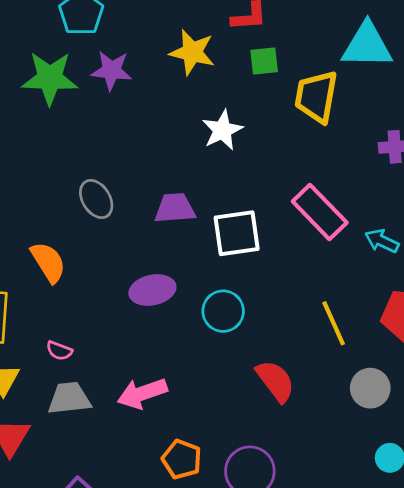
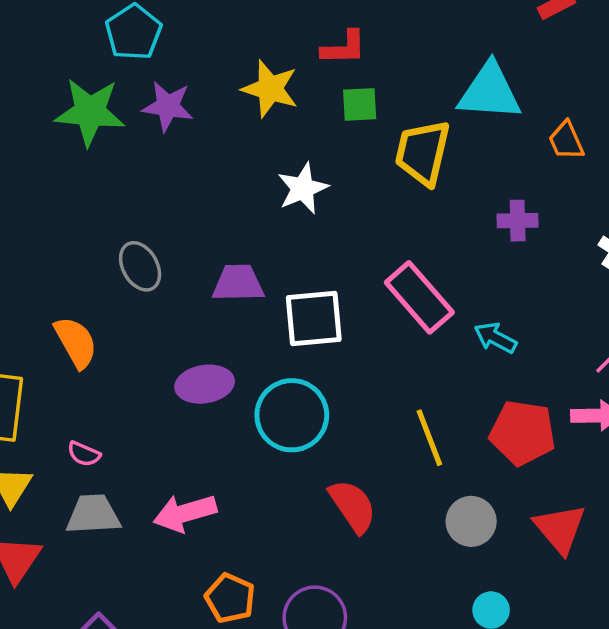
cyan circle: (223, 311) -> (292, 415), size x1.4

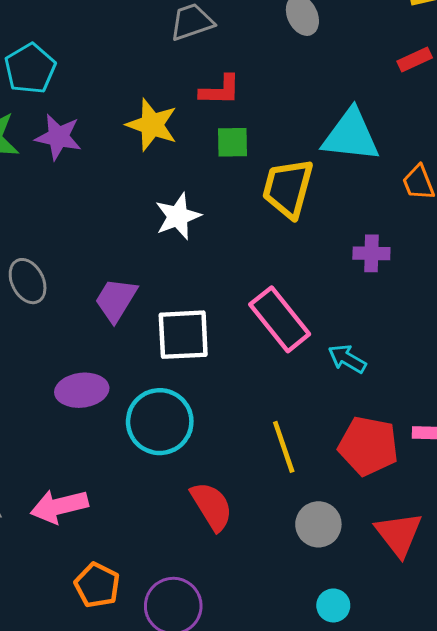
purple trapezoid: (238, 283) -> (116, 300), turned -60

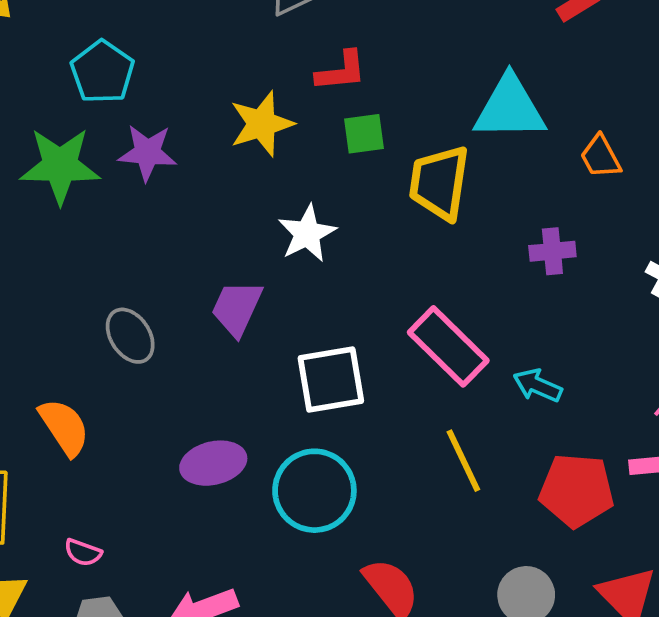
yellow star: (152, 125) -> (262, 124), turned -30
purple trapezoid: (116, 300) -> (237, 308), moved
yellow line: (284, 447) -> (463, 461), moved

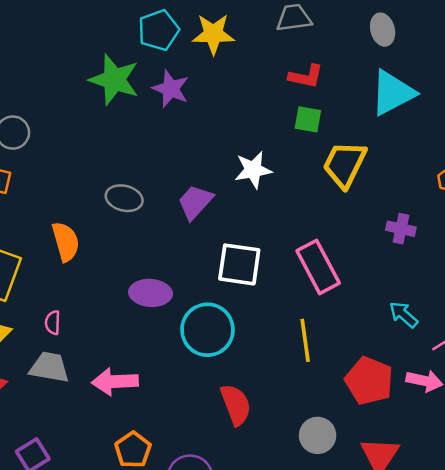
cyan triangle: (510, 108) -> (393, 93), moved, turned -45
yellow star: (262, 124) -> (213, 34), moved
gray ellipse: (130, 336) -> (124, 198), turned -60
cyan arrow: (538, 385) -> (404, 315), moved
pink semicircle: (83, 552) -> (53, 323), turned 55

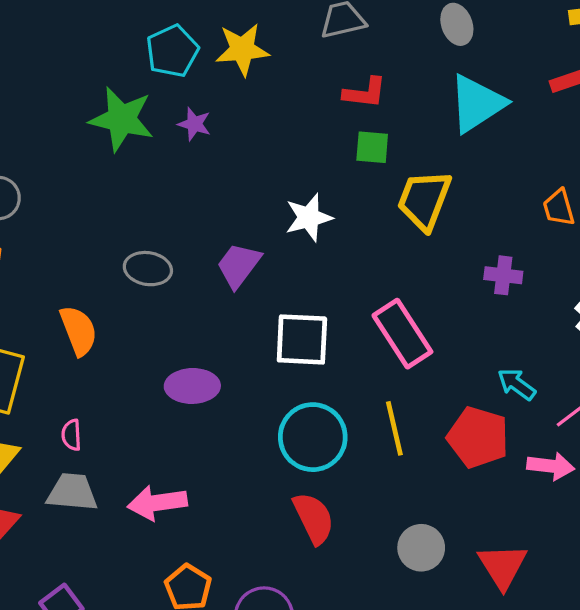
purple star: (171, 89) -> (194, 124), size x0.7
cyan circle: (207, 330) -> (313, 437), moved
red pentagon: (369, 381) -> (478, 437), moved

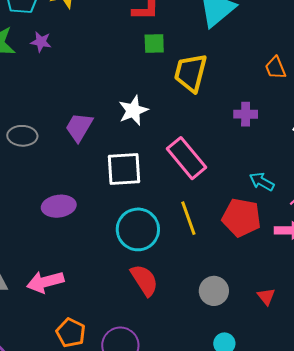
white star: (309, 218) -> (133, 111), moved
red triangle: (503, 566) -> (266, 296), size x0.6

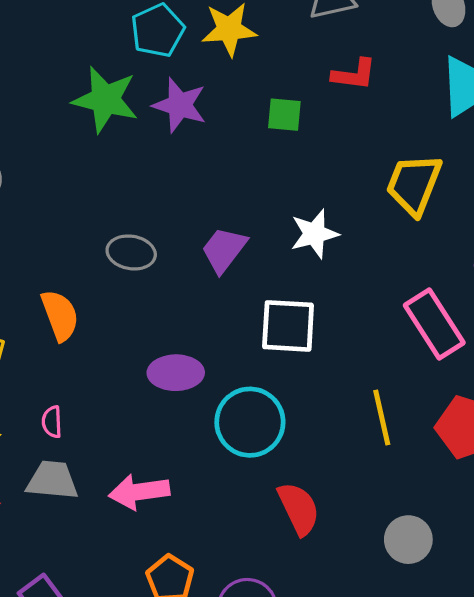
purple star: (41, 42) -> (180, 105), size x1.6
green square: (154, 43) -> (284, 115), moved
pink rectangle: (187, 158) -> (434, 324), moved
cyan circle: (138, 229) -> (250, 422), moved

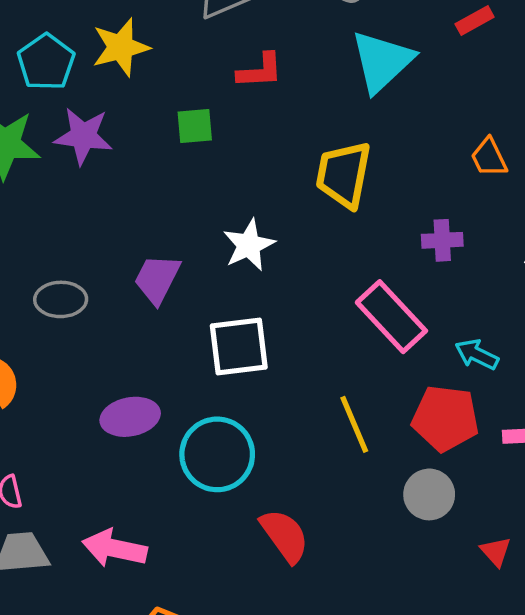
pink arrow: (139, 492) -> (115, 548), turned 30
gray circle: (408, 540) -> (429, 494), moved

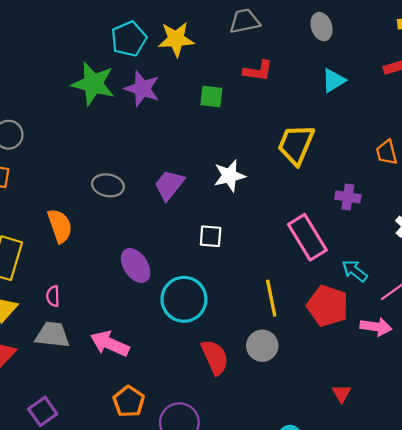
cyan triangle: (382, 61) -> (333, 80), size x0.6
white square: (239, 347) -> (211, 236), size x0.6
purple ellipse: (130, 417) -> (136, 266), turned 56
gray circle: (429, 494) -> (262, 346), moved

